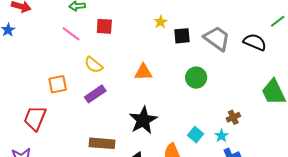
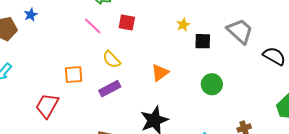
gray trapezoid: (217, 38) -> (240, 31), moved
orange triangle: (143, 72) -> (160, 73), turned -42

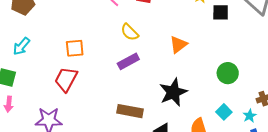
orange square: (74, 75) -> (75, 48), moved
green circle: (212, 84) -> (228, 73), moved

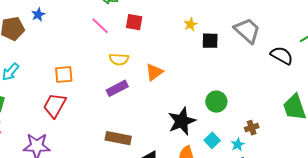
yellow semicircle: (130, 32) -> (119, 59), turned -42
orange triangle: (178, 45) -> (154, 72), moved
black star: (173, 92) -> (182, 121), moved

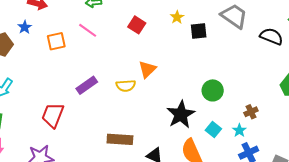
red square: (134, 22) -> (137, 25), moved, turned 30
yellow semicircle: (119, 59) -> (126, 86), moved
orange square: (64, 75) -> (56, 41), moved
purple rectangle: (117, 88) -> (87, 85), moved

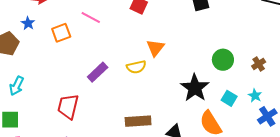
brown cross: (251, 112) -> (259, 64), moved

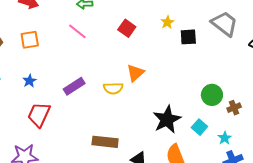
blue star: (28, 23) -> (30, 81), moved
orange square: (61, 33) -> (30, 40), moved
green circle: (223, 60) -> (212, 95), moved
cyan square: (229, 98) -> (199, 127), moved

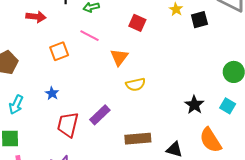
orange square: (30, 40) -> (59, 51), moved
orange triangle: (135, 73) -> (119, 57), moved
purple rectangle: (74, 86) -> (100, 115), moved
black star: (167, 120) -> (194, 105), size x0.7

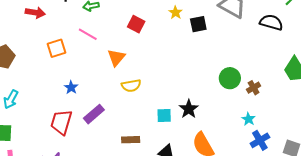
blue star: (52, 93) -> (71, 87), moved
cyan square: (228, 106) -> (164, 116), moved, turned -35
brown rectangle: (138, 139) -> (131, 140), size x0.7

